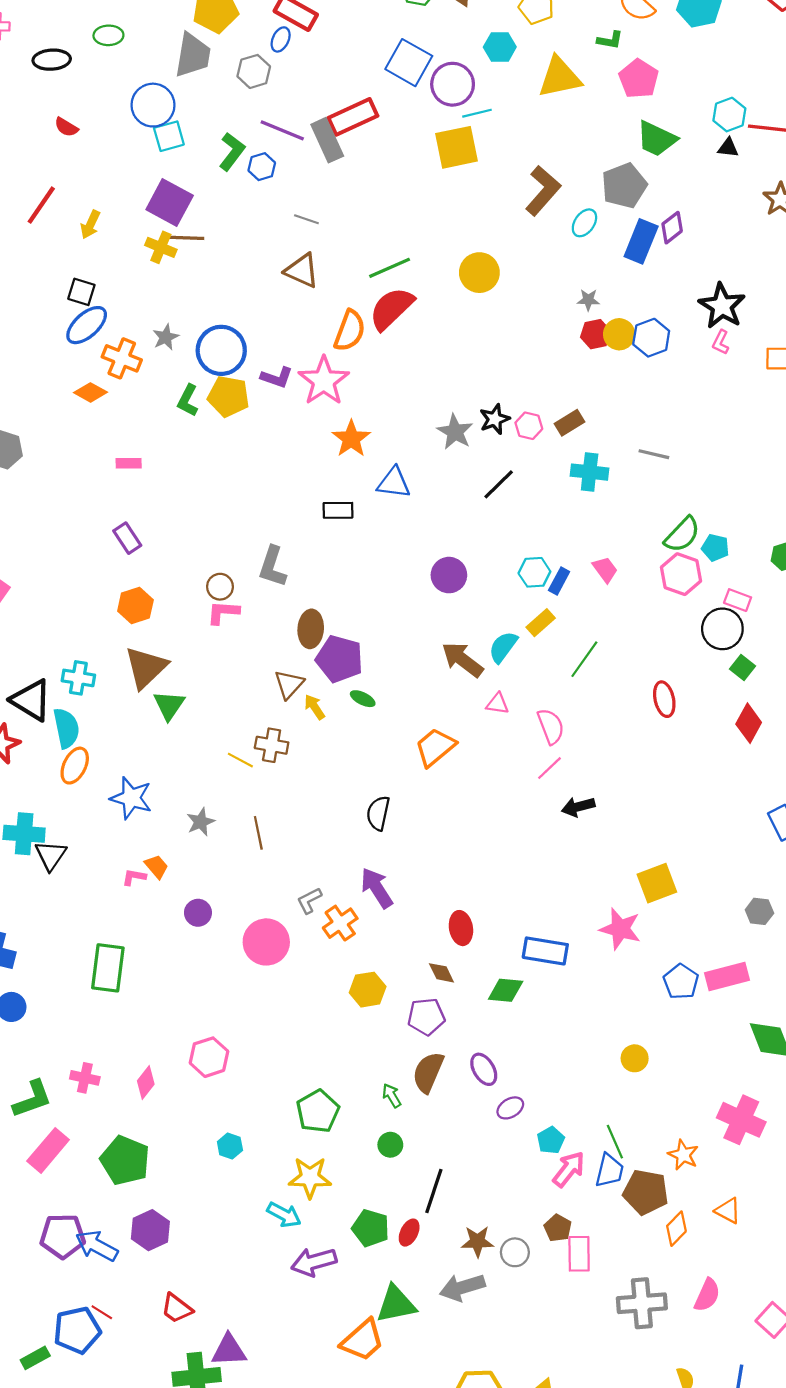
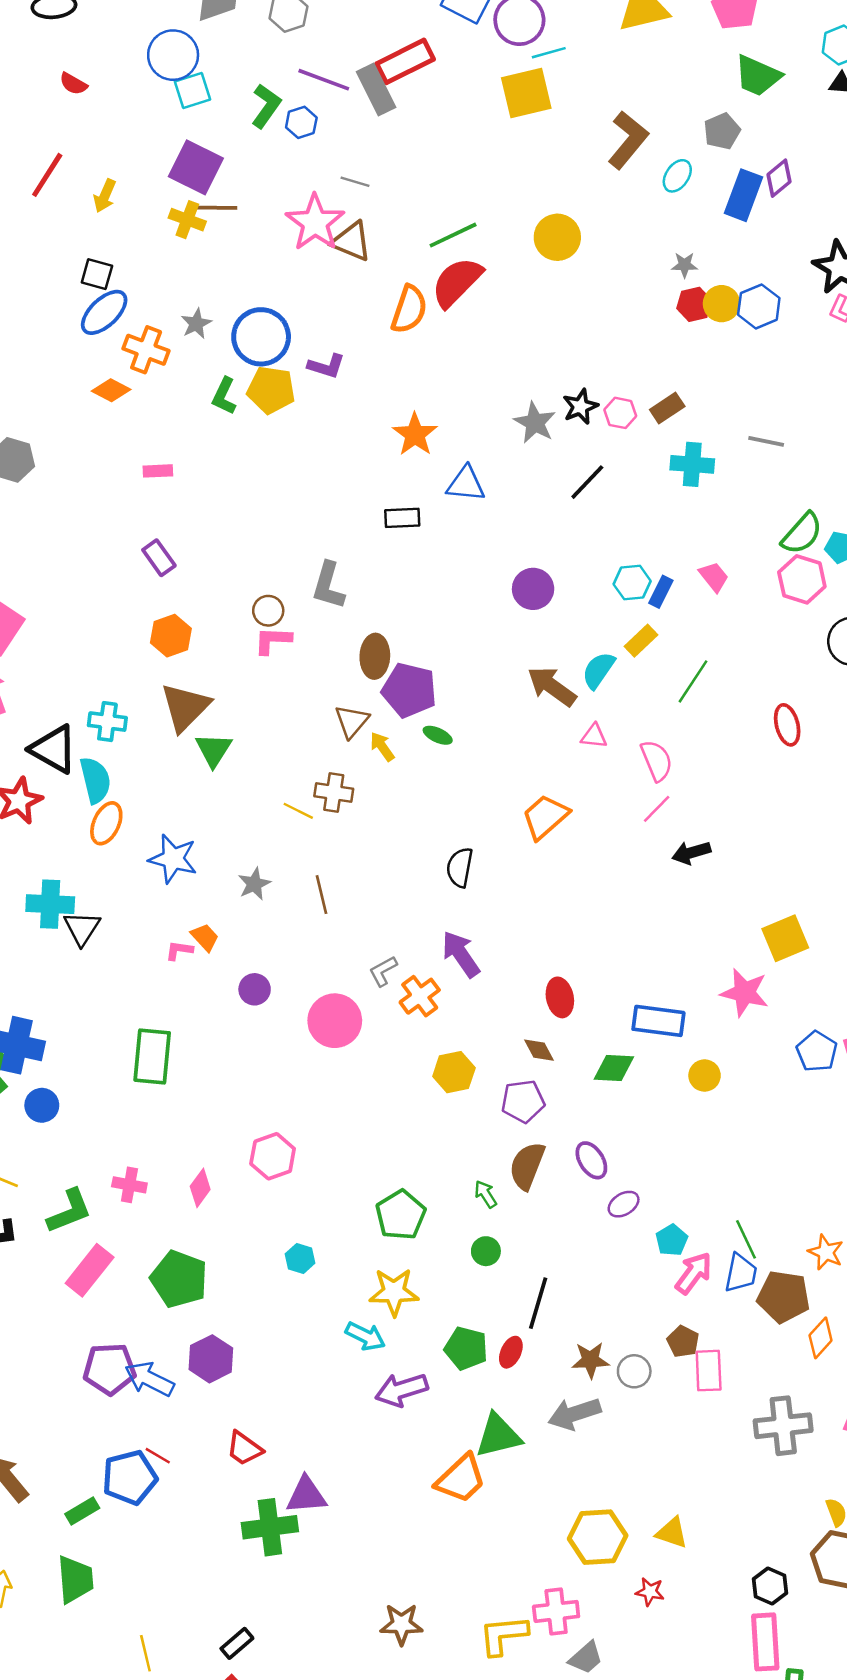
gray pentagon: (624, 186) -> (722, 131), size x0.7
pink star: (324, 381) -> (315, 223), moved
orange trapezoid: (435, 747) -> (545, 817), moved
yellow circle: (635, 1058) -> (705, 1076), moved

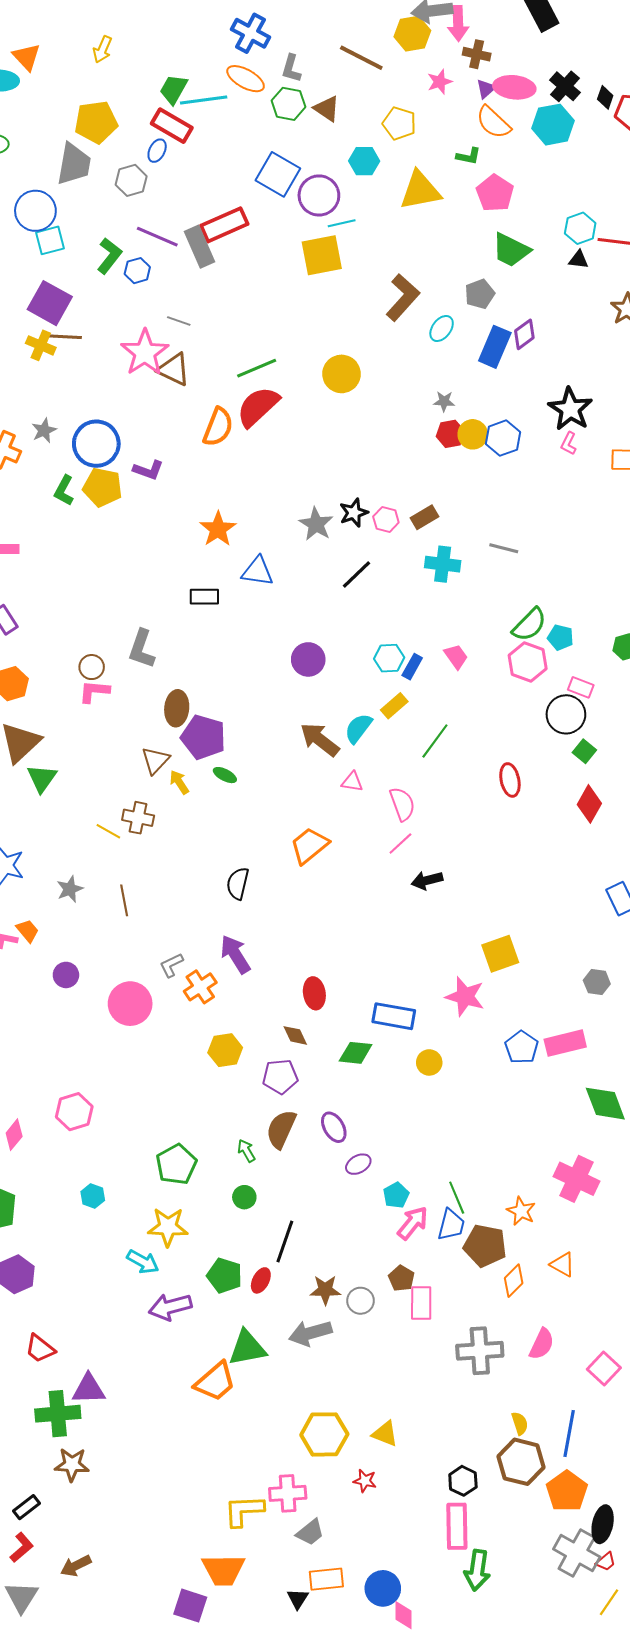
brown star: (401, 1624) -> (72, 1465), moved

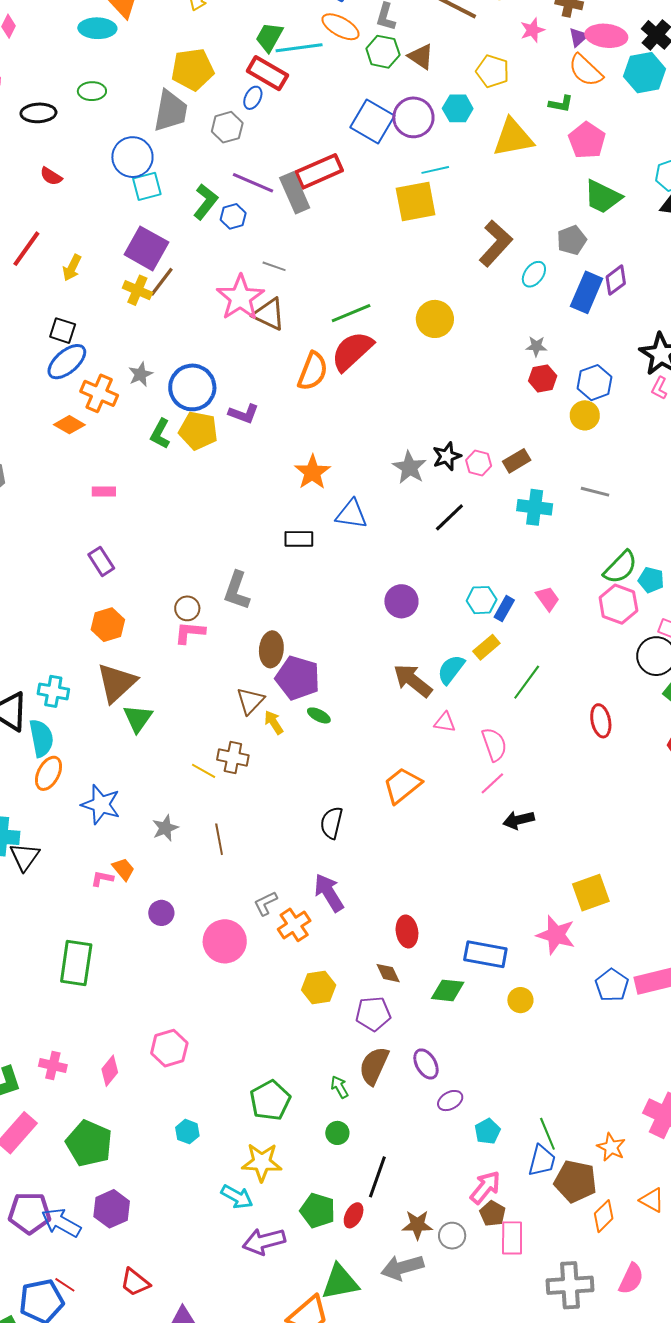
purple circle: (319, 195) -> (413, 117), moved
brown line: (65, 337) -> (162, 282), turned -56
yellow circle: (473, 434) -> (585, 415), moved
pink arrow: (413, 1223) -> (485, 1187), moved

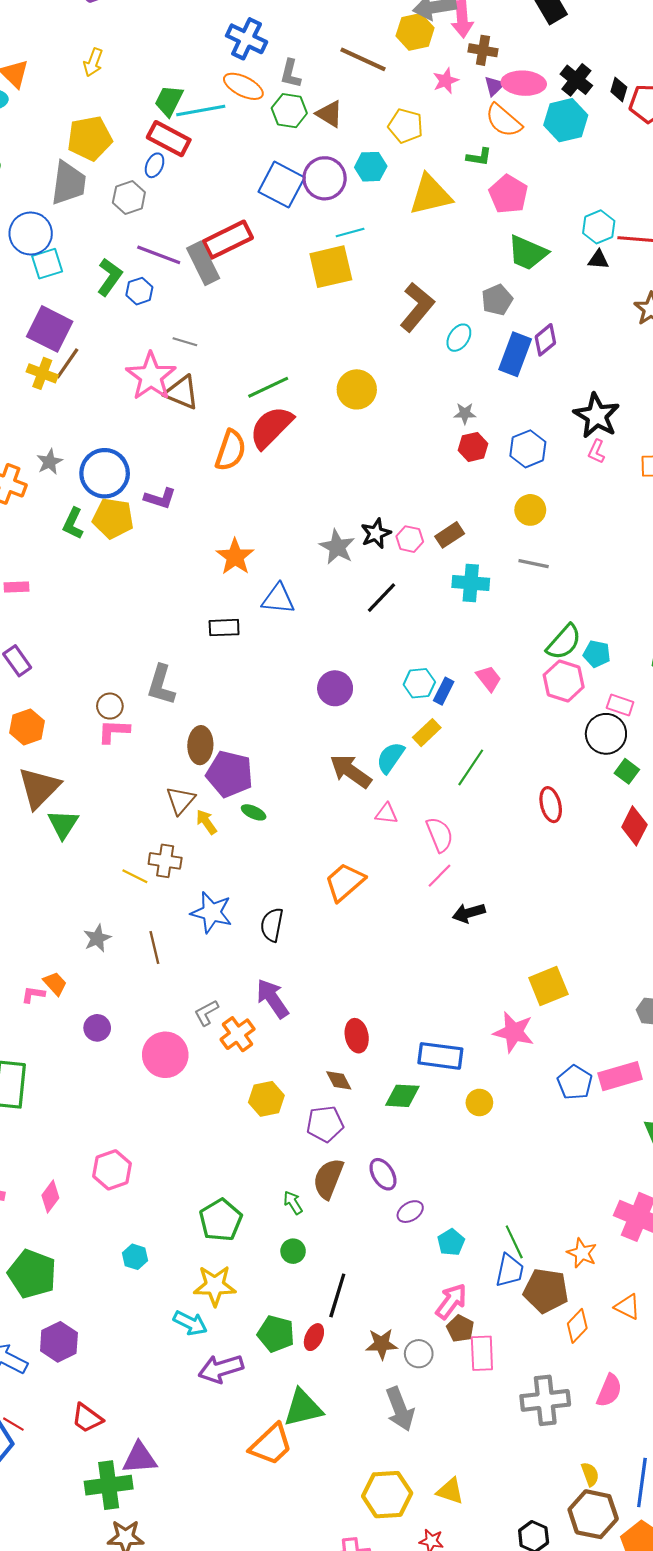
yellow circle: (585, 415) -> (530, 510), moved
blue star: (101, 805) -> (212, 912), moved
gray arrow: (402, 1267) -> (400, 1409), moved, turned -93

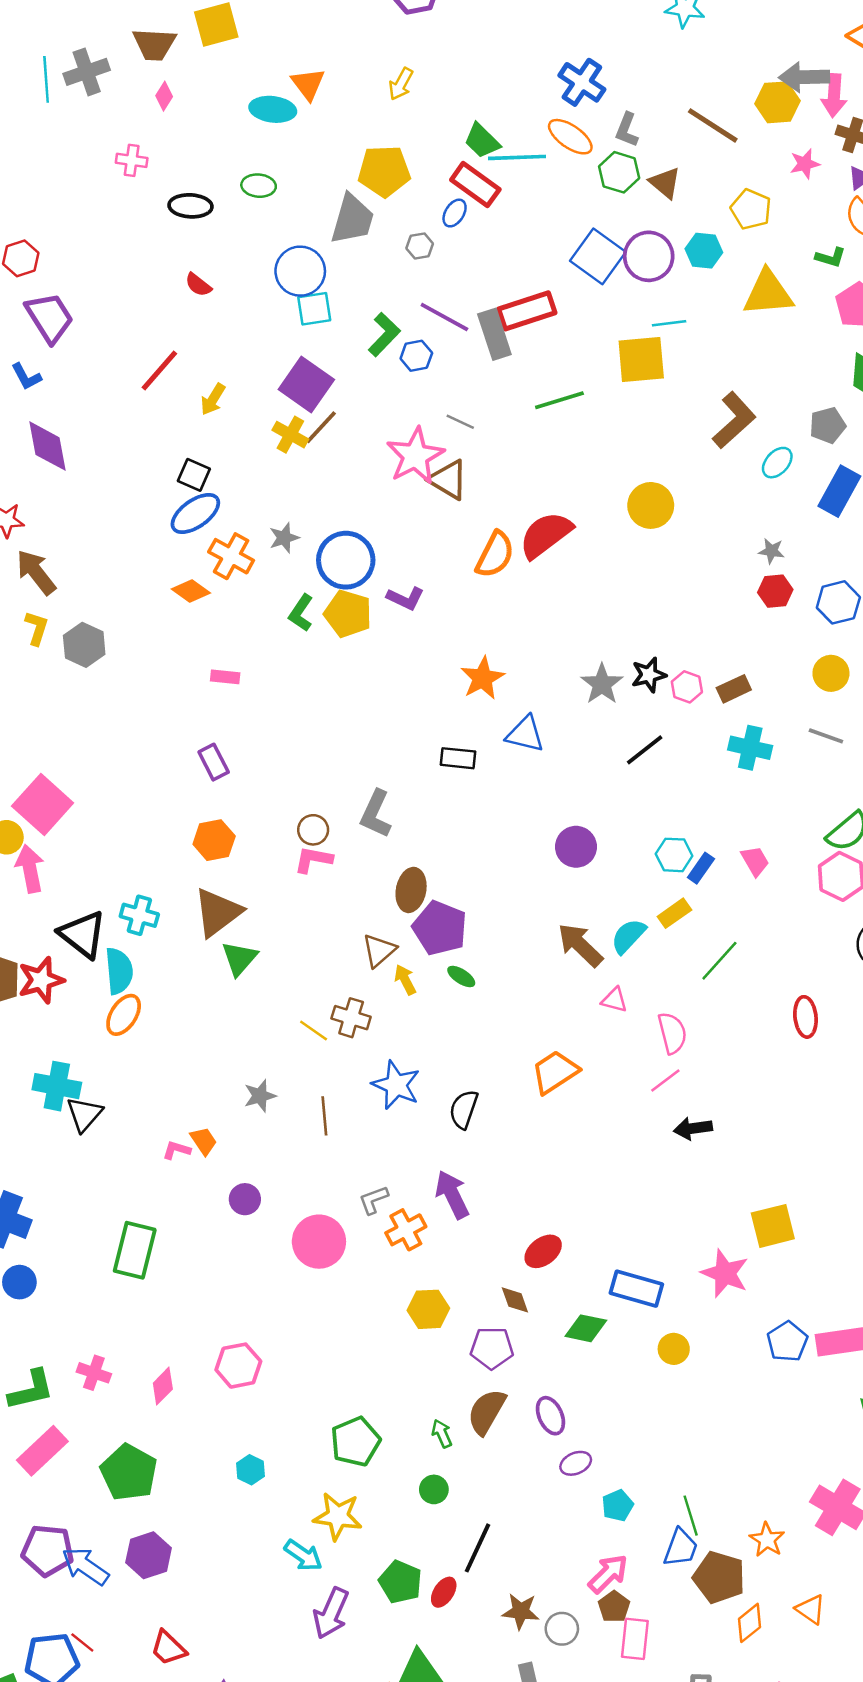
green trapezoid: (169, 101) -> (482, 141), turned -80
gray hexagon: (129, 198) -> (420, 246), size x0.7
green line: (268, 387) -> (559, 400), moved
red ellipse: (357, 1036) -> (543, 1251), turned 56
purple arrow: (221, 1369) -> (331, 1613), turned -57

